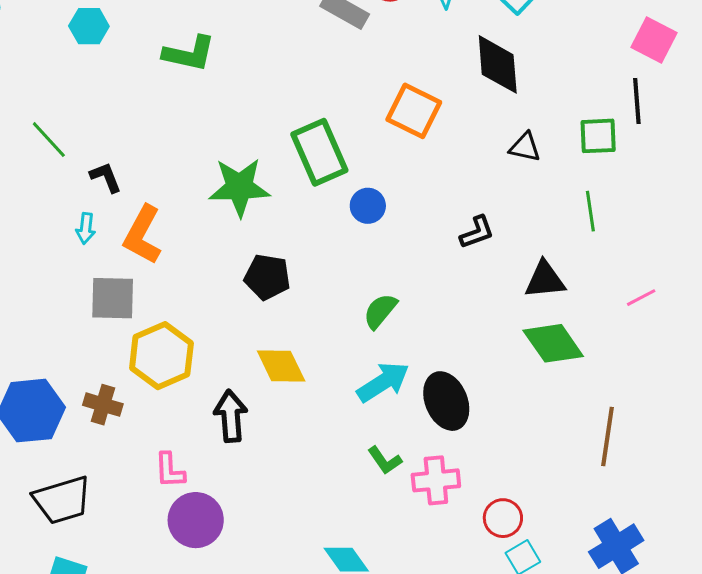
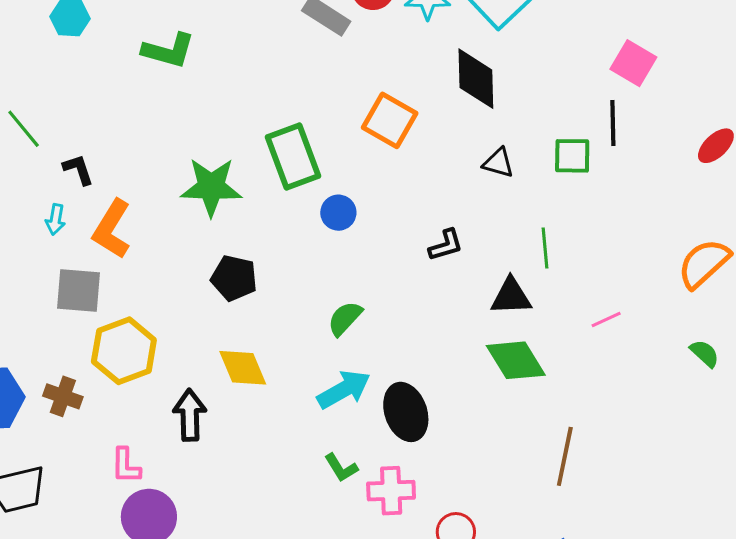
green line: (590, 211) -> (545, 248), moved

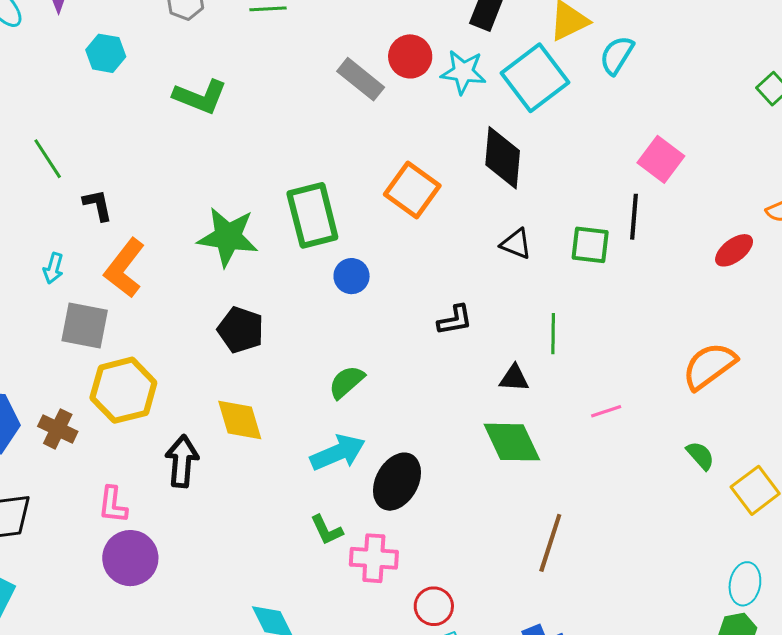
cyan arrow: (55, 219) -> (53, 268), moved
black triangle: (511, 296) -> (514, 378), size x0.7
black ellipse: (406, 412) -> (397, 482), turned 42

